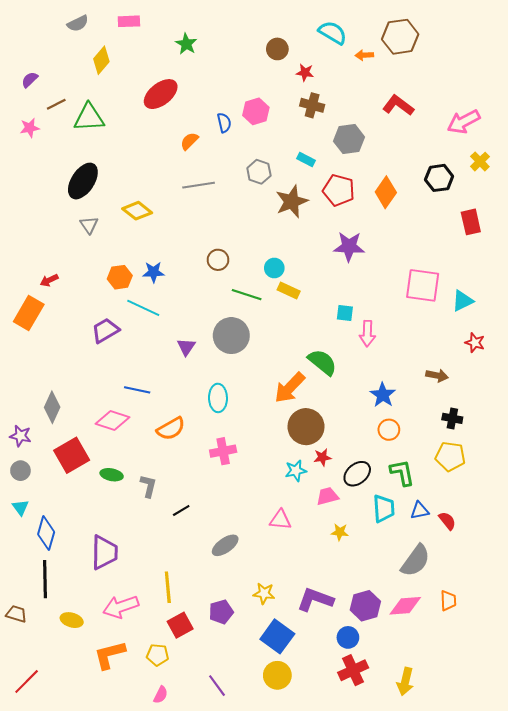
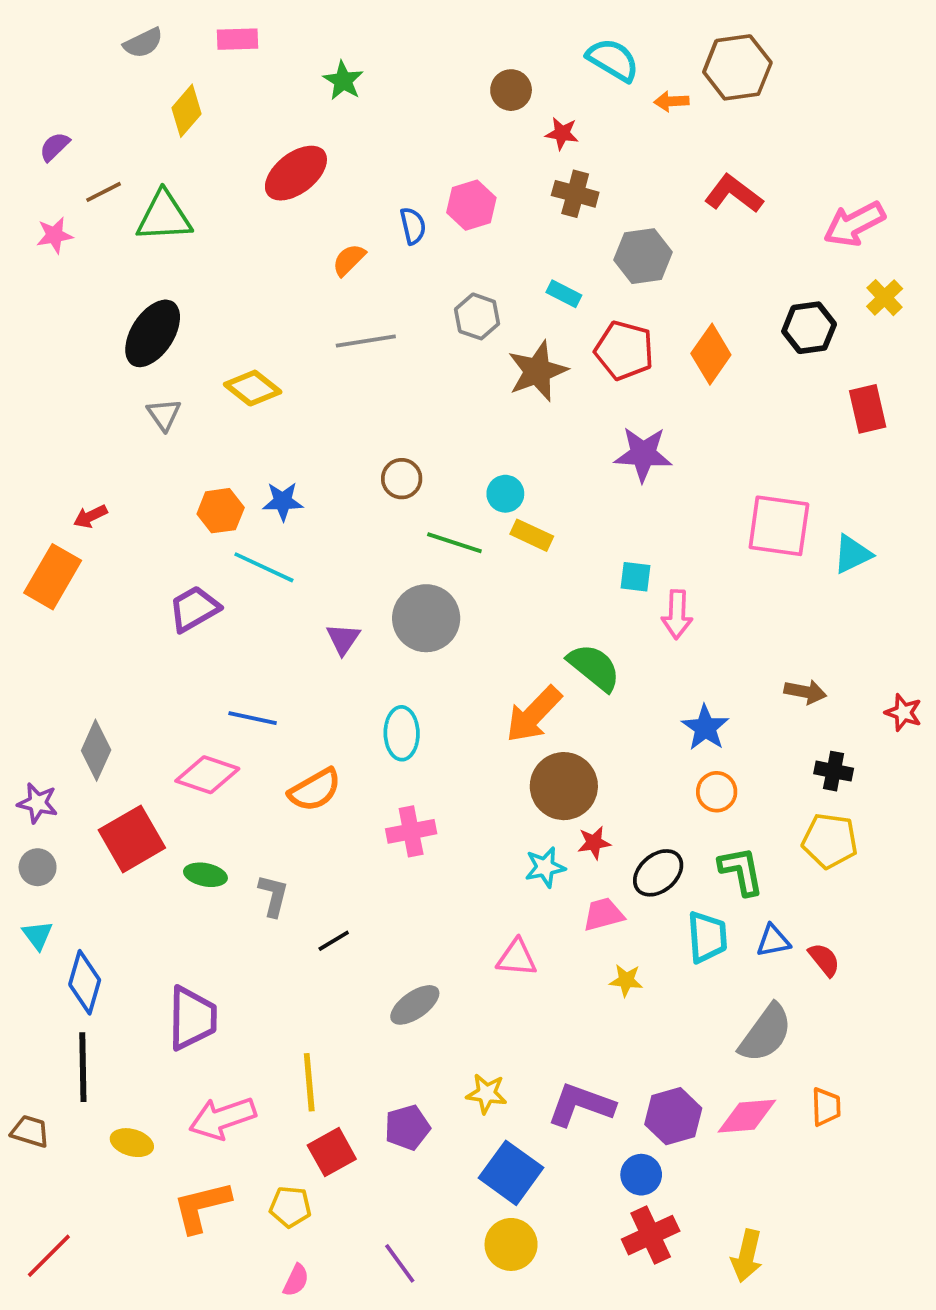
red star: (475, 343) -> (903, 713), moved

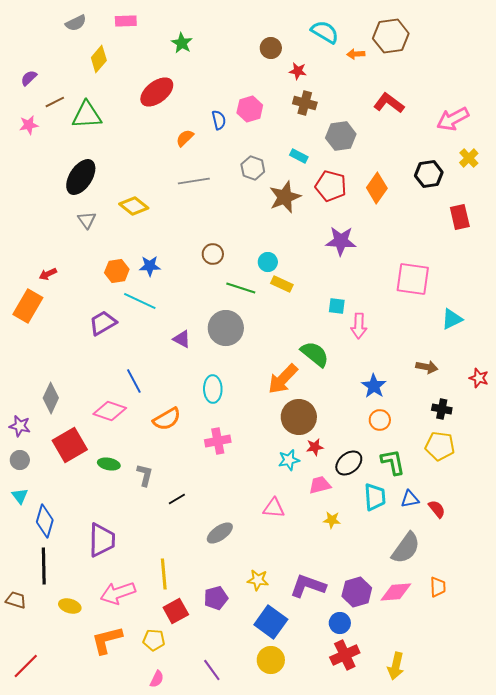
cyan triangle: (852, 554) -> (452, 319), moved
purple triangle: (343, 639) -> (182, 339), turned -36
blue line: (253, 718) -> (134, 381), turned 50

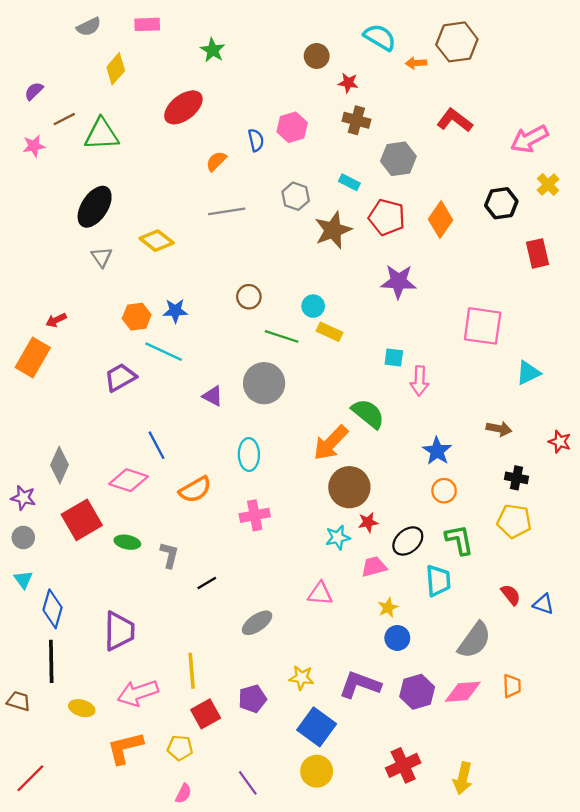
blue triangle: (410, 499) -> (543, 604), moved, turned 30
yellow star: (332, 520) -> (388, 608), turned -30
blue circle: (340, 623) -> (397, 638), moved

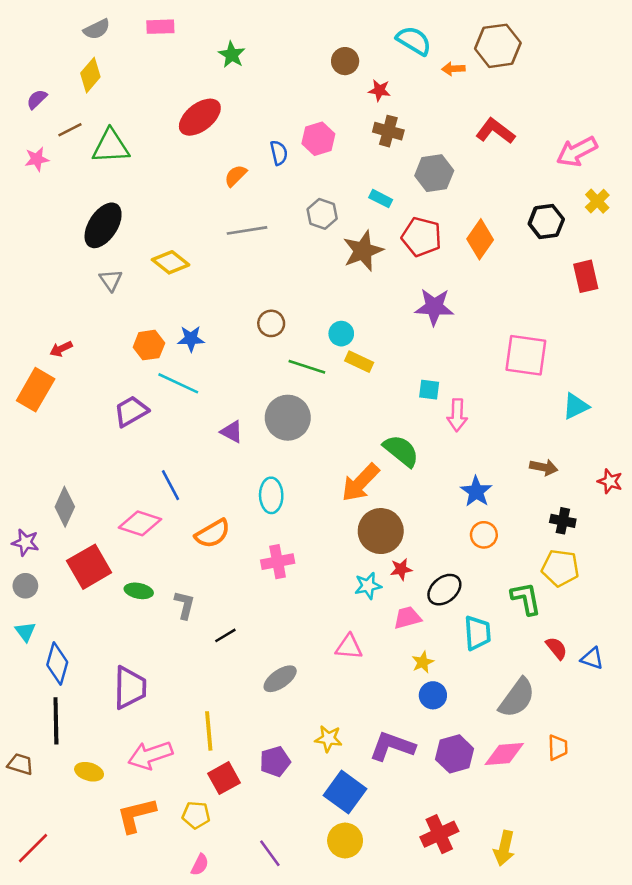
yellow diamond: (116, 69) -> (90, 75), moved
green L-shape: (459, 540) -> (526, 599), moved

